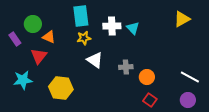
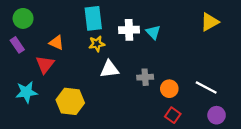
green circle: (33, 24) -> (23, 18), moved
white triangle: (95, 60) -> (109, 69), turned -42
white line: (190, 77) -> (206, 88), moved

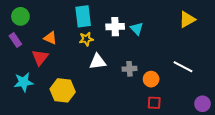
white line: (206, 88) -> (183, 67), moved
red square: (173, 115) -> (154, 103), turned -32
purple circle: (217, 115) -> (202, 104), moved

